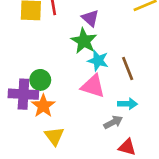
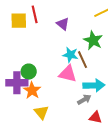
green star: (84, 41) -> (93, 40), moved
brown line: (128, 68) -> (82, 60), moved
cyan arrow: (128, 104) -> (94, 85), size x1.5

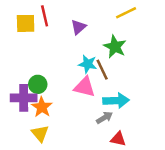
purple triangle: (63, 24) -> (78, 27), turned 40
yellow triangle: (41, 112) -> (40, 133), moved

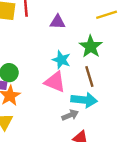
purple triangle: (78, 27) -> (58, 22), turned 35
brown line: (102, 70) -> (89, 76), moved

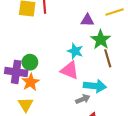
purple triangle: (58, 22) -> (87, 20), moved
brown line: (89, 76) -> (108, 58), moved

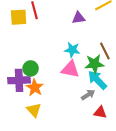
green star: (101, 40) -> (94, 64), moved, turned -30
cyan arrow: (95, 86) -> (97, 80), turned -130

